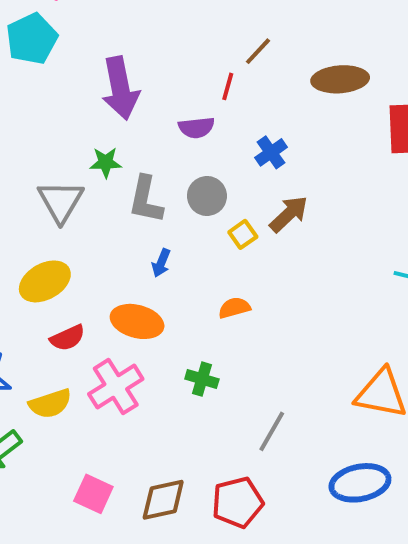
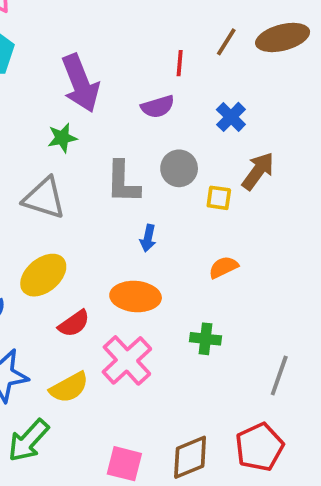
brown line: (258, 51) -> (226, 42), moved
green star: (106, 163) -> (62, 138), moved
gray triangle: (61, 201) -> (44, 198), turned -33
yellow square: (243, 234) -> (219, 198), turned -36

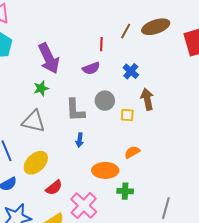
brown arrow: (258, 171) -> (147, 99), turned -45
blue arrow: (148, 238) -> (80, 140), moved
orange ellipse: (136, 296) -> (105, 170), moved

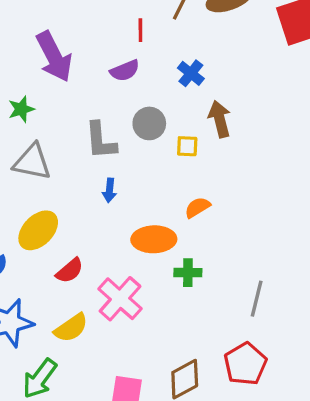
green star: (41, 88) -> (21, 109), moved

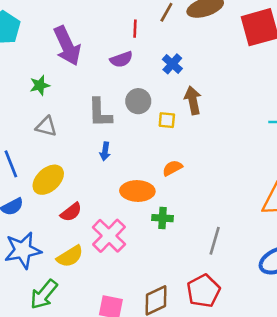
gray triangle: (32, 162) -> (46, 126), size x0.7

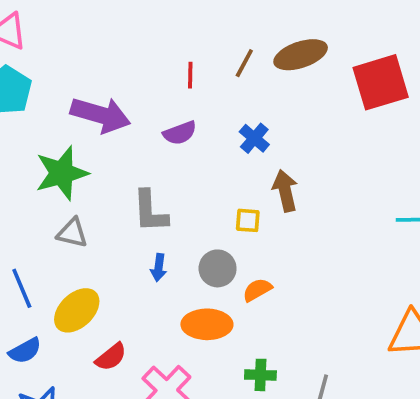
red line: (135, 29) -> (190, 75), moved
purple arrow: (67, 46) -> (101, 115), turned -48
green star: (40, 85) -> (62, 173), size x1.8
gray circle: (138, 101) -> (218, 268), moved
green cross: (163, 218) -> (260, 375), moved

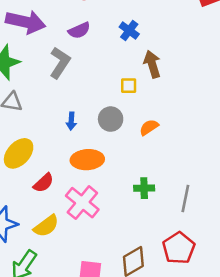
gray L-shape: (150, 211) -> (60, 63), moved, turned -140
orange semicircle: (257, 290) -> (149, 127), moved
orange ellipse: (207, 324) -> (87, 160), moved

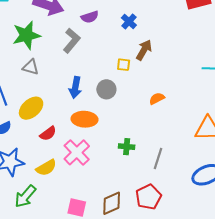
brown arrow: (152, 64) -> (144, 50), turned 40
blue arrow: (71, 121) -> (75, 87), size x1.5
orange semicircle: (149, 127) -> (157, 99), moved

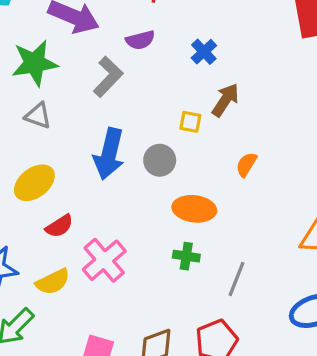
blue arrow: (75, 87) -> (109, 154), size x1.4
orange semicircle: (157, 99) -> (246, 164), moved, turned -35
orange ellipse: (84, 119) -> (194, 209), moved

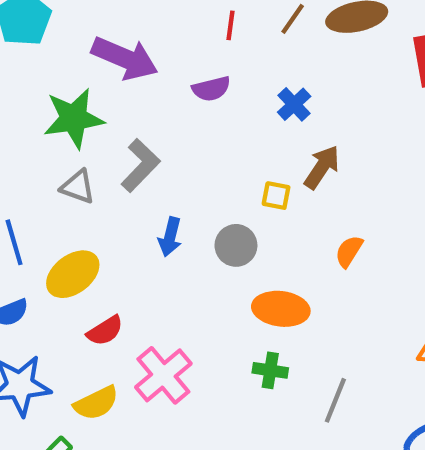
gray L-shape: (108, 77) -> (140, 165), moved
blue arrow: (109, 154) -> (170, 237), size x0.6

